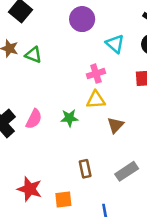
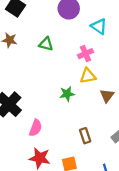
green triangle: (33, 55) -> (46, 44), moved
pink semicircle: (34, 119) -> (36, 128), moved

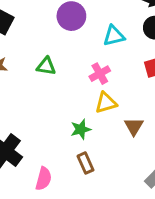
cyan triangle: (99, 26) -> (114, 36), turned -42
brown rectangle: (85, 136) -> (86, 163), moved

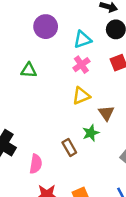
pink cross: (100, 74) -> (81, 65), moved
green star: (81, 129) -> (91, 133), moved

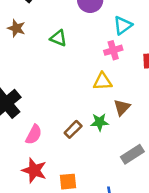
cyan triangle: (83, 40) -> (123, 25), turned -36
brown rectangle: (69, 147) -> (73, 129), turned 56

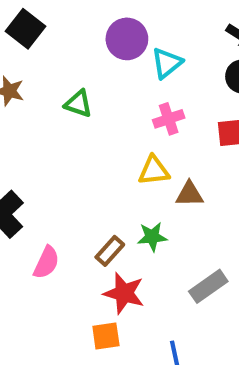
cyan triangle: (123, 25) -> (167, 63), moved
brown triangle: (122, 107) -> (189, 194), moved, turned 48
red star: (34, 170) -> (124, 293), moved

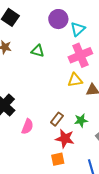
pink cross: (169, 119) -> (80, 55), size x1.6
green star: (152, 237) -> (81, 120), moved

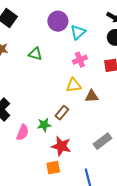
pink cross: (80, 55) -> (80, 60), size x0.6
brown rectangle: (57, 119) -> (62, 113), moved
green star: (81, 120) -> (44, 125), moved

